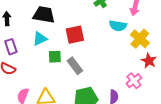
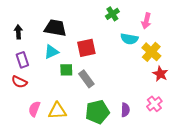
pink cross: (134, 81) -> (154, 104), moved

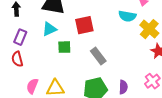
purple rectangle: (22, 60) -> (20, 37), turned 42
gray rectangle: (86, 79) -> (98, 56), moved
red semicircle: (19, 82) -> (17, 59), turned 49

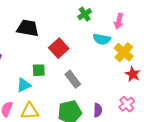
red square: (84, 25) -> (59, 48), turned -30
cyan triangle: (49, 29) -> (24, 85), moved

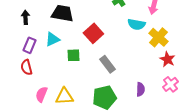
cyan triangle: (24, 85) -> (52, 39), moved
pink cross: (127, 104) -> (170, 84), moved
purple semicircle: (98, 110) -> (140, 89), moved

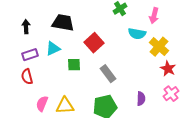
purple rectangle: (29, 45) -> (30, 55), turned 49

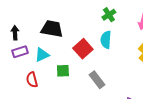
cyan semicircle: (137, 34) -> (106, 40), moved, turned 84
purple rectangle: (30, 55) -> (20, 52), moved
red semicircle: (27, 77) -> (32, 80), moved

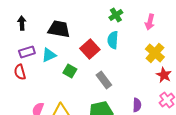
black arrow: (15, 33) -> (22, 23), moved
green square: (63, 71) -> (70, 71), turned 32
red semicircle: (32, 80) -> (20, 72), moved

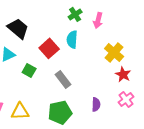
pink arrow: (150, 22) -> (98, 20), moved
black trapezoid: (59, 29) -> (18, 28), turned 30

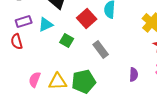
green pentagon: (60, 112) -> (84, 81), moved

